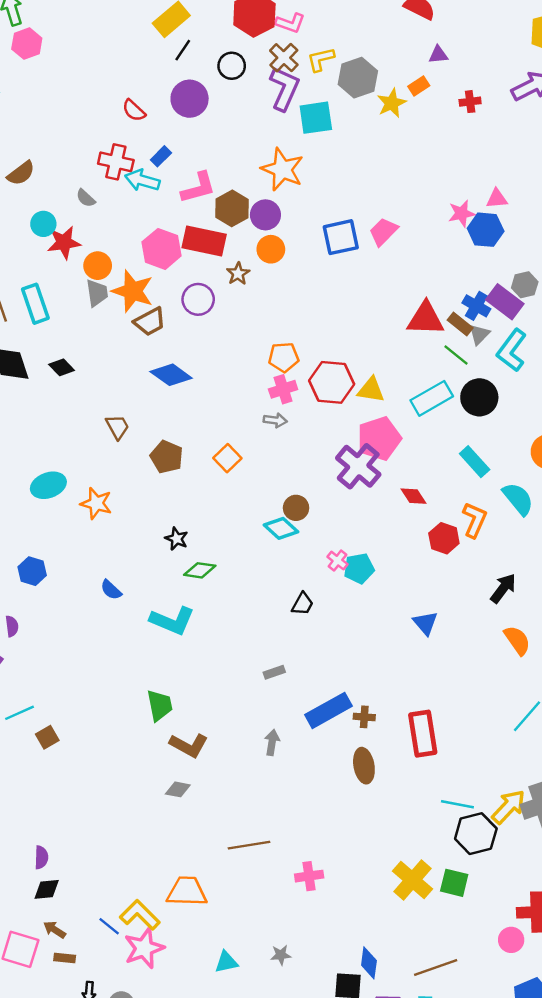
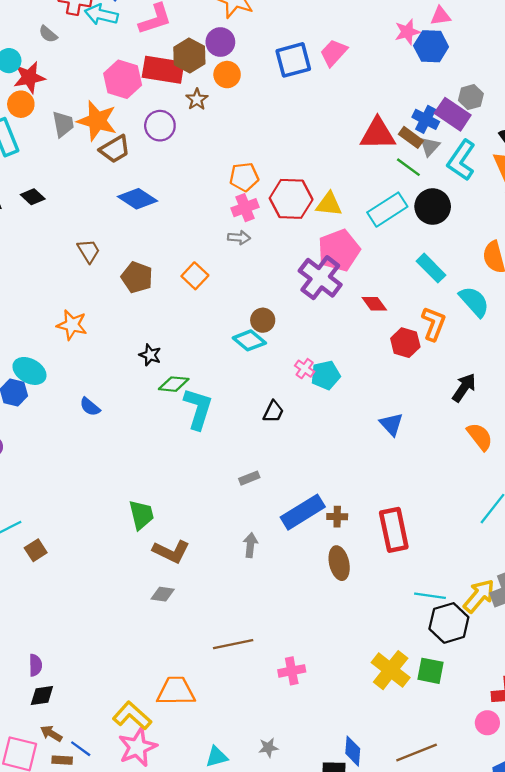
brown hexagon: (232, 208) -> (189, 55), moved
orange circle: (98, 266) -> (21, 104), moved
cyan ellipse: (48, 485) -> (29, 371), moved, turned 52
cyan L-shape: (172, 621) -> (198, 409), moved, turned -93
blue line: (109, 926) -> (81, 749), moved

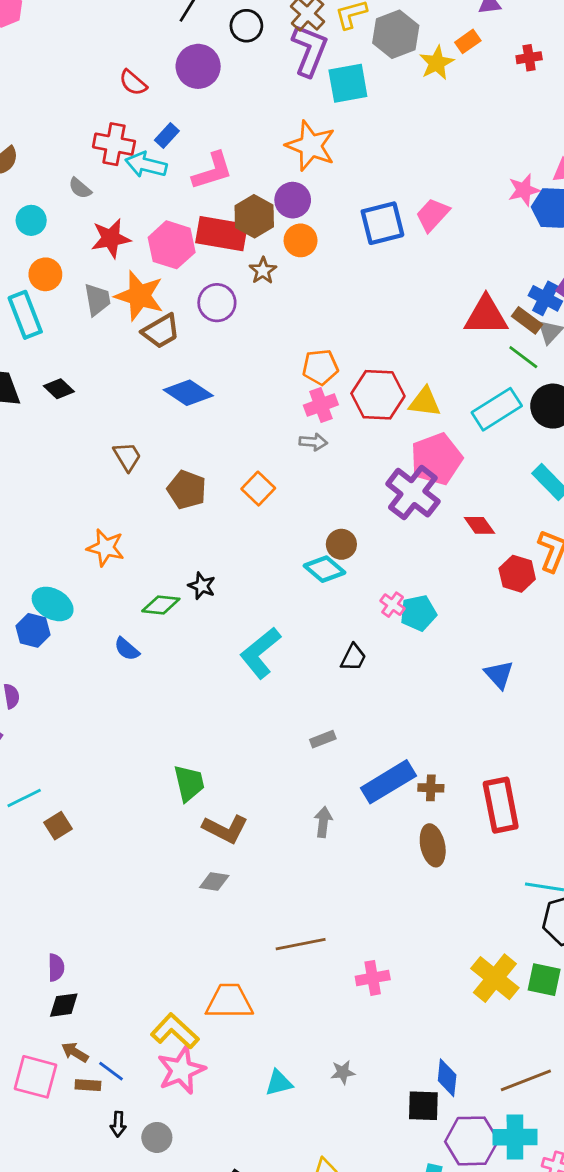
red star: (29, 77) -> (111, 238), moved
green diamond: (174, 384) -> (161, 605), moved
cyan L-shape: (198, 409) -> (260, 653), turned -147

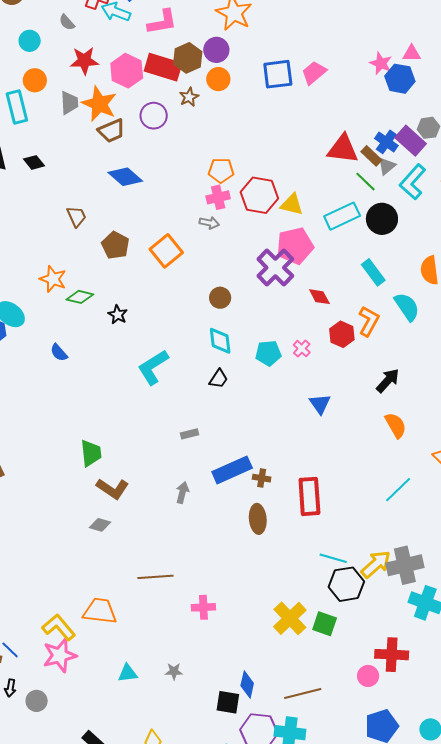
pink star: (524, 190) -> (381, 63), turned 30
orange square: (258, 489) -> (166, 251), size x1.4
cyan diamond: (325, 569) -> (220, 341), moved, turned 36
green diamond: (161, 605) -> (80, 297), moved
pink cross: (393, 605) -> (302, 349), moved

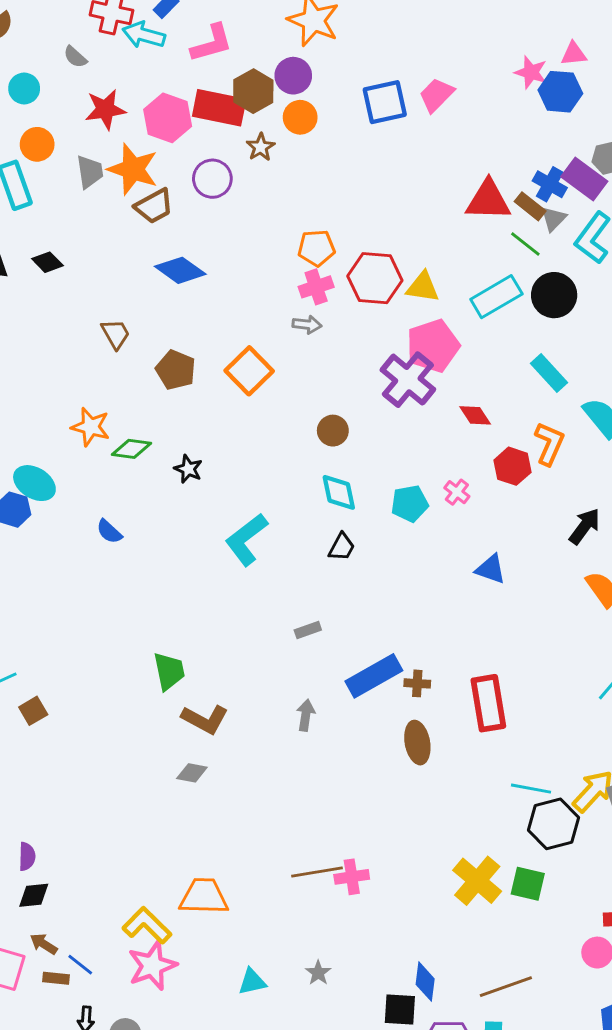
blue triangle: (320, 404) -> (491, 569), turned -30
brown line: (155, 577) -> (317, 872), moved
gray star: (174, 671) -> (318, 973), turned -30

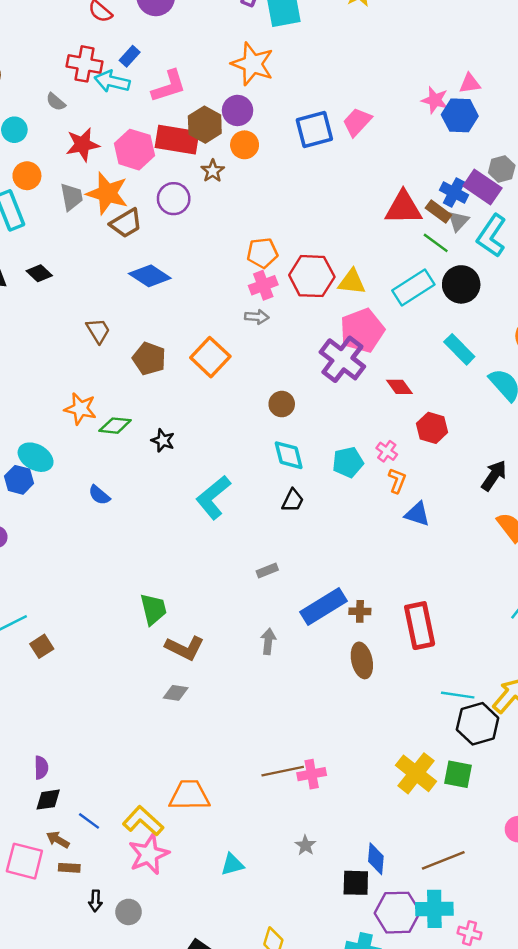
orange L-shape: (549, 444) -> (397, 481), moved, size x0.7
blue line: (80, 965) -> (89, 821), moved
gray star: (318, 973) -> (305, 845), moved

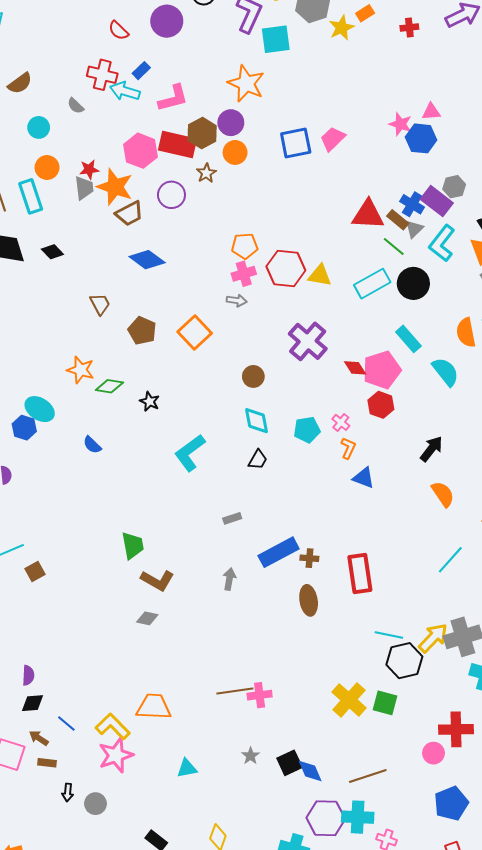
red star: (83, 145) -> (89, 169), moved, size x0.7
pink pentagon: (362, 330) -> (382, 370), moved
blue diamond: (376, 859) -> (310, 771), turned -32
black square: (356, 883) -> (290, 763), moved, turned -30

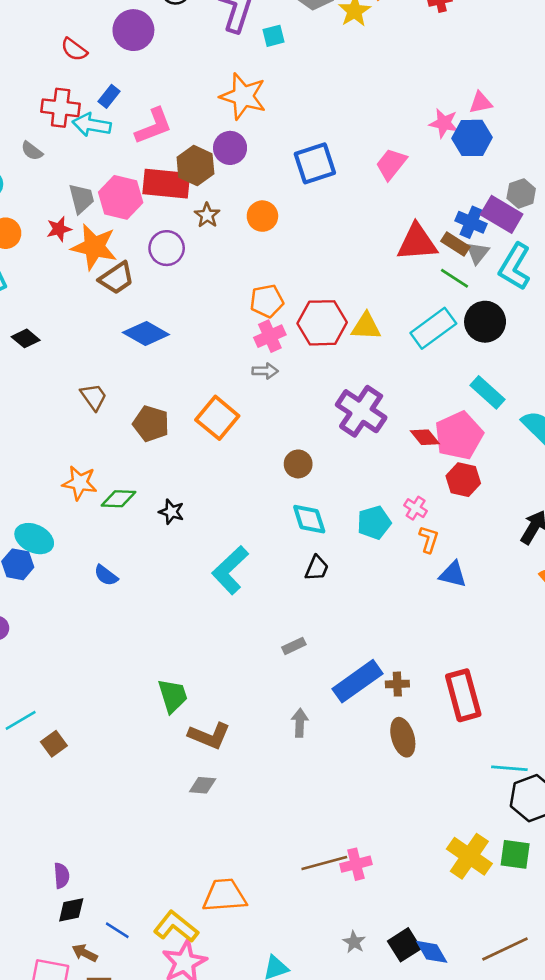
cyan square: (276, 39) -> (274, 36), size x0.6
pink trapezoid: (333, 139) -> (391, 164), moved
orange circle: (235, 152) -> (262, 216), moved
gray trapezoid: (84, 188) -> (81, 199), moved

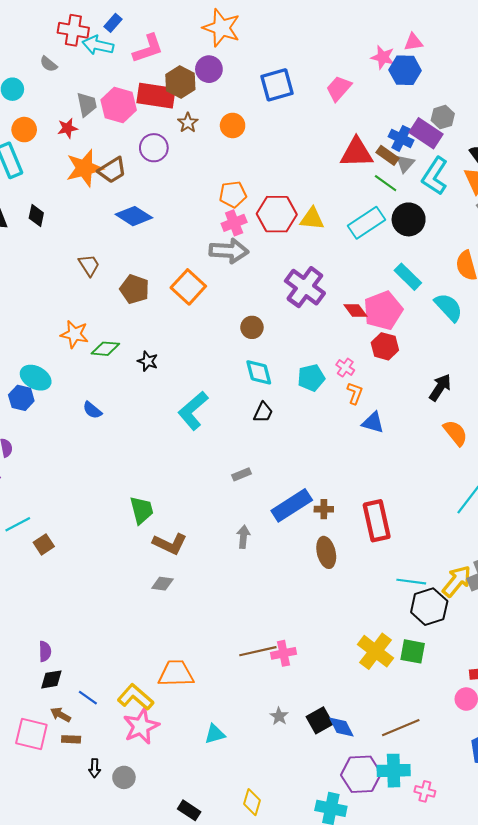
orange star: (94, 247) -> (84, 168), moved, turned -30
black diamond: (26, 338) -> (36, 215), turned 60
gray arrow: (265, 371) -> (229, 251), size x1.8

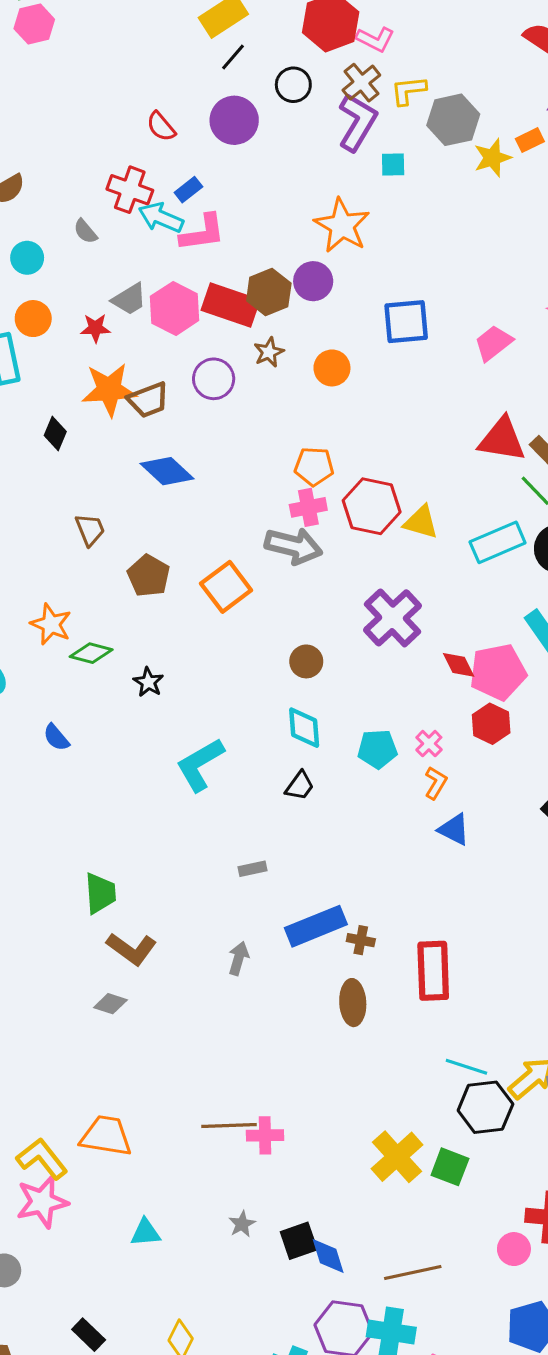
pink L-shape: (148, 49) -> (202, 233), moved
gray trapezoid: (87, 104) -> (129, 299), turned 60
black diamond: (36, 215) -> (55, 433), moved

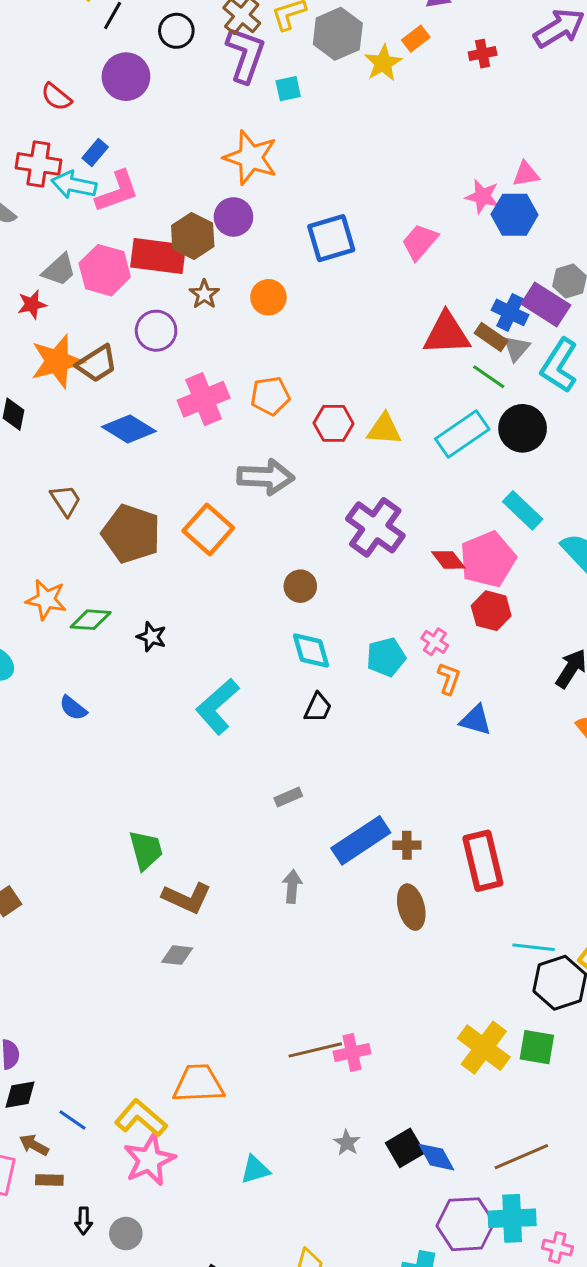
red hexagon: (372, 506) -> (334, 423), size x0.7
pink cross: (308, 507) -> (204, 399), moved, size x1.4
brown pentagon: (149, 576) -> (131, 534), size x1.4

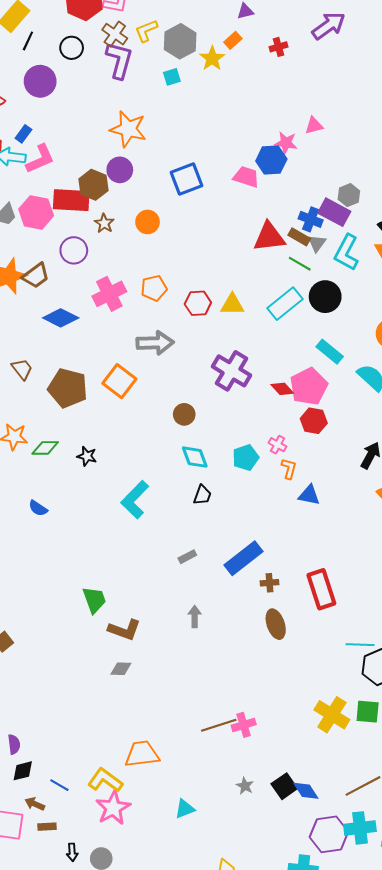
cyan square: (288, 89) -> (172, 77), moved
blue hexagon: (515, 215) -> (271, 160), moved
pink trapezoid: (420, 242) -> (246, 177), turned 72
blue rectangle: (361, 840) -> (243, 558), moved

